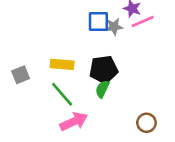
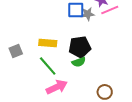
green semicircle: (102, 89) -> (79, 62), turned -136
brown circle: (146, 123) -> (105, 92), moved

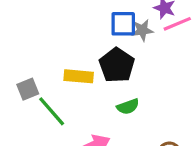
black pentagon: (80, 47) -> (117, 65), moved, turned -30
green line: (48, 66) -> (52, 111), moved

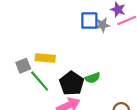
black pentagon: (117, 65) -> (72, 83), moved
yellow rectangle: (79, 76) -> (45, 58), moved

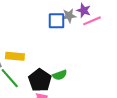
gray star: (102, 25) -> (69, 16), moved

